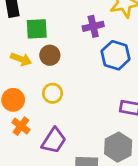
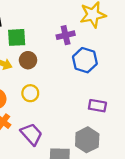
purple trapezoid: (54, 141) -> (31, 134), turned -75

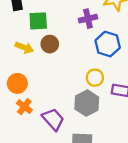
yellow circle: (30, 93) -> (95, 78), moved
gray hexagon: (87, 140) -> (87, 103), moved

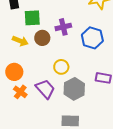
purple cross: (88, 19) -> (63, 27), moved
yellow circle: (95, 78) -> (61, 67), moved
purple trapezoid: (53, 119) -> (45, 89), moved

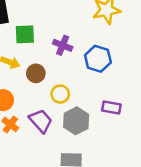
purple cross: (63, 27) -> (63, 45), turned 35
brown circle: (42, 38) -> (36, 73), moved

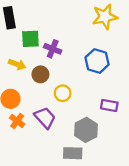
purple cross: (63, 45) -> (53, 49), moved
gray hexagon: (76, 121) -> (86, 130), moved

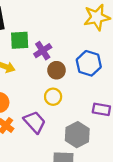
purple cross: (53, 49) -> (43, 51), turned 35
brown circle: (40, 74) -> (57, 70), moved

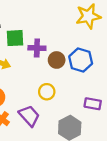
purple cross: (43, 51) -> (37, 48), turned 35
brown circle: (57, 70) -> (57, 60), moved

